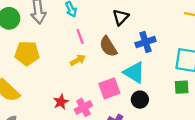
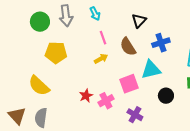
cyan triangle: (134, 72) -> (151, 70), turned -45
black circle: (140, 100) -> (166, 96), moved

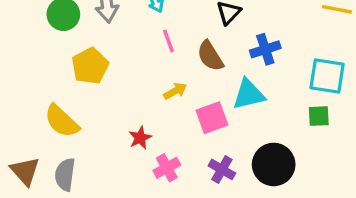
yellow pentagon: (56, 53) -> (90, 66), turned -30
yellow arrow: (101, 59) -> (175, 91), moved
black circle: (166, 96) -> (274, 164), moved, size x1.6
pink cross: (106, 101) -> (167, 168), moved

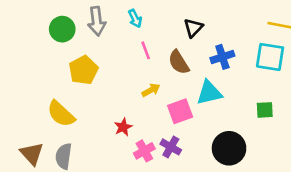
cyan square: (327, 76) -> (270, 57), moved
purple cross: (222, 169) -> (171, 147), moved

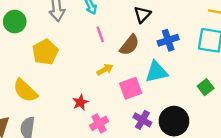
green circle: (62, 29) -> (15, 22), moved
brown semicircle: (179, 62) -> (129, 45), turned -110
green square: (265, 110) -> (206, 87), turned -35
purple cross: (171, 147) -> (142, 120), moved

